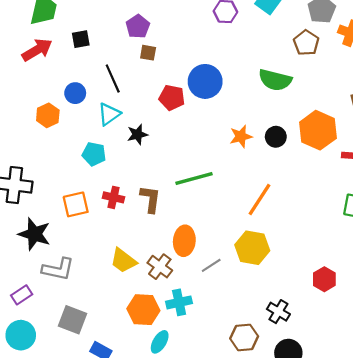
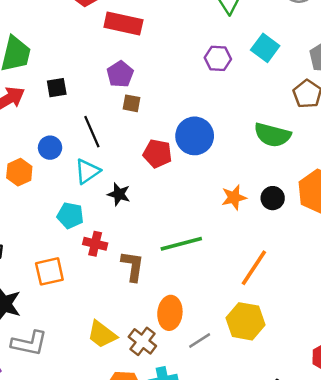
black star: (137, 134) -> (119, 194), turned 30
red cross: (113, 197) -> (95, 244), moved

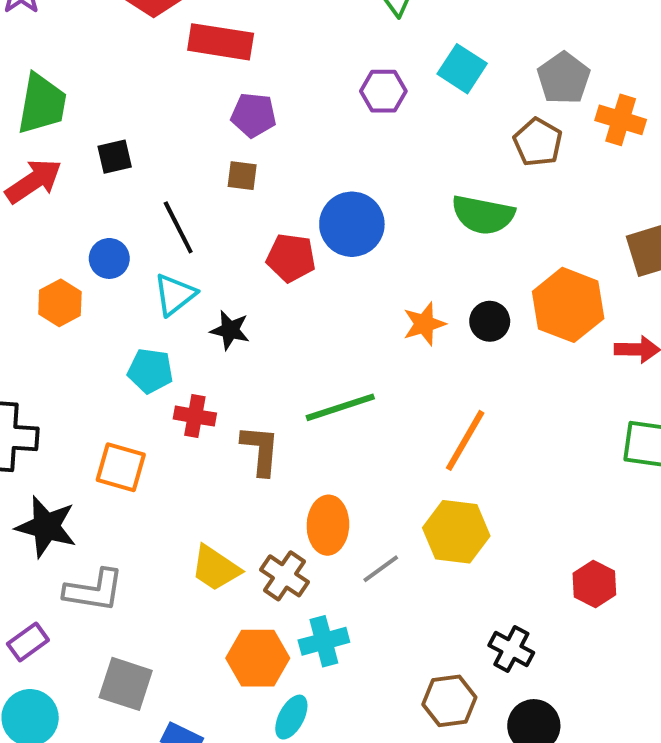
purple pentagon: (120, 74) -> (254, 115), moved, turned -30
orange square: (49, 271) -> (121, 467), turned 32

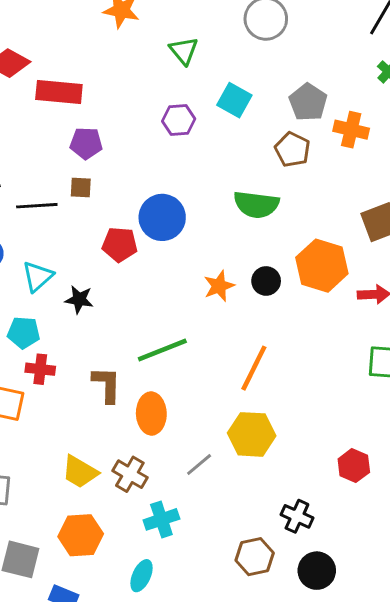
black line: (178, 227) -> (37, 206), moved, turned -63
red cross: (195, 416) -> (40, 369), moved
orange ellipse: (328, 525) -> (151, 414), moved
orange hexagon: (258, 658) -> (81, 535), moved

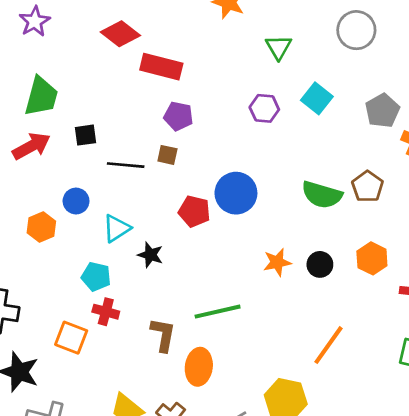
brown pentagon: (292, 150) -> (367, 186), moved
orange hexagon: (322, 266) -> (372, 258), size x0.7
orange line: (254, 368) -> (328, 345), moved

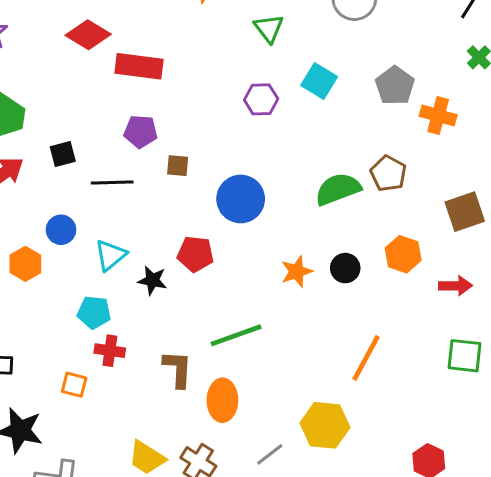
purple pentagon: (178, 116) -> (141, 131), moved
brown square: (167, 155) -> (178, 166), moved
green semicircle: (322, 195) -> (338, 189), turned 150
red pentagon: (194, 211) -> (195, 254), moved
orange square: (71, 338) -> (74, 385), size x0.7

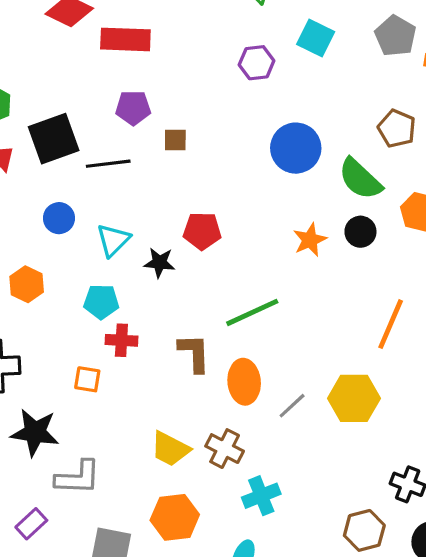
black square: (63, 154) -> (54, 139), size x1.8
green semicircle: (338, 189) -> (360, 179), moved, turned -111
blue circle: (241, 199) -> (296, 148), moved
orange hexagon: (25, 264) -> (27, 284), moved
gray line: (270, 454) -> (292, 406), moved

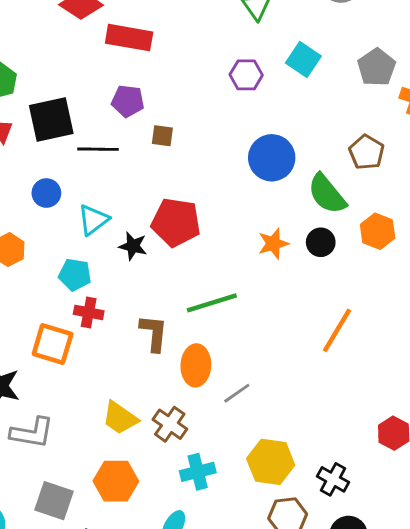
red pentagon: (202, 231) -> (176, 222), size x1.4
orange square: (87, 379) -> (53, 344), size x1.6
yellow hexagon: (354, 398) -> (271, 462), moved

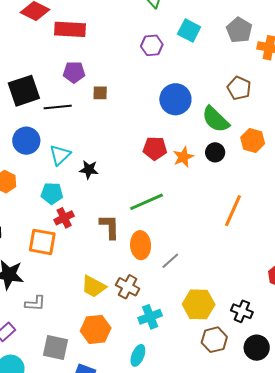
blue circle: (46, 193) -> (26, 141), size x1.4
red pentagon: (176, 222) -> (155, 148), moved, size x0.7
red cross: (89, 312) -> (64, 218), turned -30
gray L-shape: (32, 433) -> (35, 303), size x0.7

